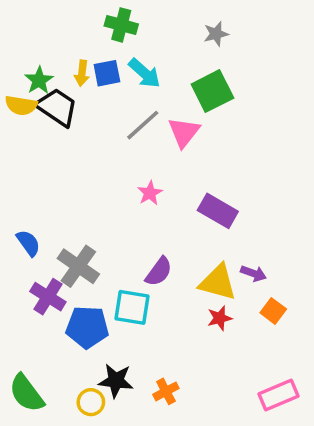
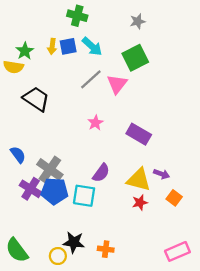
black trapezoid: (57, 107) -> (36, 99), moved
blue pentagon: (87, 327) -> (54, 191), moved
orange cross: (166, 391) -> (106, 249), turned 35

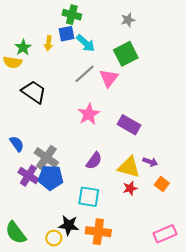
blue square: (68, 46) -> (67, 34), moved
pink star: (95, 123) -> (89, 114), size x1.5
cyan square: (84, 196) -> (89, 197), moved
orange cross: (106, 249) -> (98, 232), size x1.6

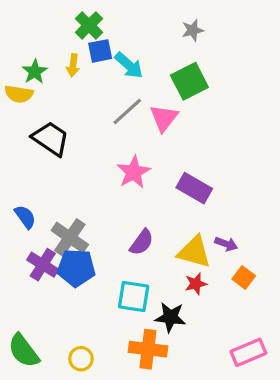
green cross: (72, 15) -> (89, 25), moved, turned 30
black star: (69, 225) -> (170, 317), moved

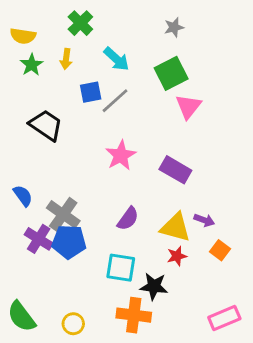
blue square: (100, 51) -> (91, 92), moved
yellow semicircle: (19, 94) -> (23, 36), moved
pink triangle: (164, 118) -> (188, 106), moved

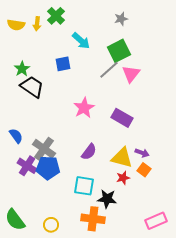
yellow arrow: (66, 59) -> (37, 24), moved
green star: (32, 65) -> (22, 69), moved
gray line: (115, 101) -> (109, 70), moved
orange square: (220, 250) -> (144, 170), moved

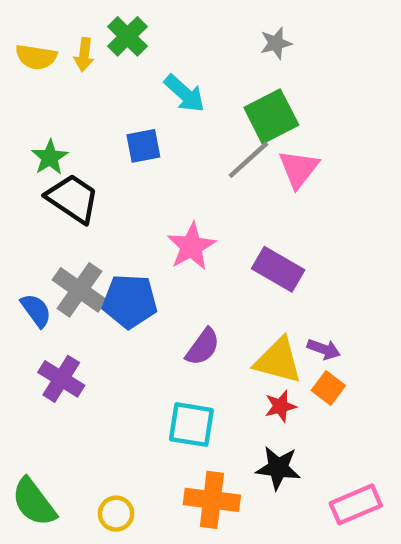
gray cross: (44, 149) -> (79, 290), moved
blue pentagon: (48, 168) -> (130, 301), moved
black star: (107, 199) -> (278, 468), moved

